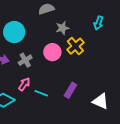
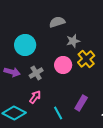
cyan line: (41, 93) -> (58, 113), moved, turned 40

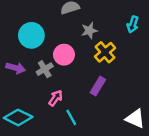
pink circle: (63, 65) -> (64, 55), moved
pink arrow: (35, 97) -> (56, 98), moved
purple rectangle: (81, 103) -> (98, 86), moved

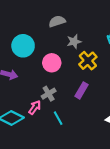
gray cross: (45, 69) -> (49, 94), moved
pink arrow: (56, 98) -> (35, 107), moved

